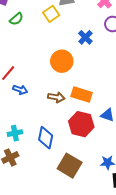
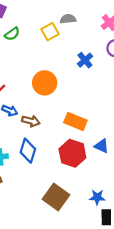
orange circle: (62, 61) -> (45, 83), moved
brown arrow: (56, 97) -> (31, 121), moved
blue diamond: (46, 138) -> (28, 151), moved

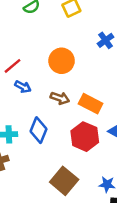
brown arrow: (31, 121) -> (60, 98), moved

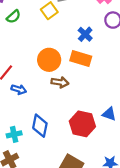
brown arrow: (60, 98) -> (60, 82), moved
orange rectangle: (91, 104) -> (81, 58), moved

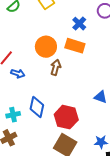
brown arrow: (60, 82) -> (56, 67), turned -84
red hexagon: (82, 124) -> (66, 117), moved

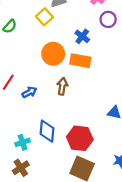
orange circle: (46, 47) -> (53, 54), moved
blue arrow: (18, 74) -> (29, 92), moved, turned -40

